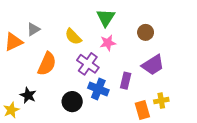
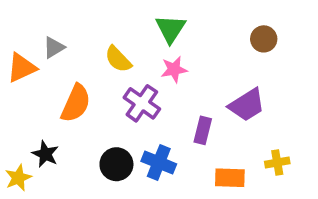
brown circle: (146, 32) -> (264, 39), moved
blue cross: (98, 89) -> (159, 163), moved
yellow cross: (161, 101) -> (277, 163), moved
orange rectangle: (142, 110) -> (230, 178), turned -72

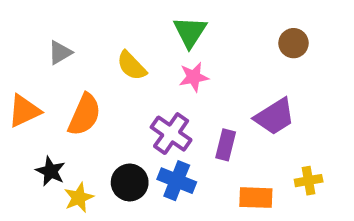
orange triangle: (22, 68) -> (24, 111), moved
purple cross: (142, 103) -> (171, 134), moved
yellow star: (18, 178) -> (79, 198), moved

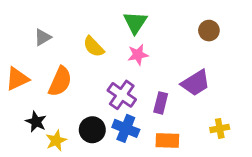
orange rectangle: (256, 198) -> (167, 140), moved

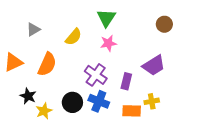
yellow semicircle: (94, 47) -> (73, 37), turned -96
yellow cross: (220, 128) -> (152, 101), moved

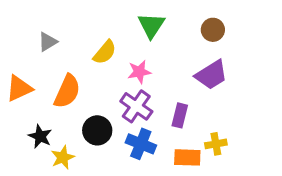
brown circle: (164, 24) -> (213, 30), moved
pink star: (108, 43) -> (139, 72), moved
purple trapezoid: (154, 65) -> (211, 75), moved
black circle: (72, 102) -> (97, 130), moved

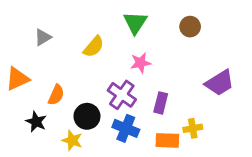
pink star: (139, 72) -> (141, 63), moved
purple trapezoid: (211, 75) -> (220, 83), moved
orange semicircle: (67, 91) -> (56, 95), moved, size x0.7
yellow star: (63, 157) -> (72, 140), moved, turned -30

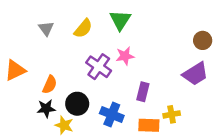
brown circle: (190, 27) -> (203, 40), moved
gray triangle: (43, 37) -> (46, 28), moved, turned -35
yellow semicircle: (94, 47) -> (83, 28), moved
purple cross: (122, 95) -> (99, 67), moved
black star: (36, 122) -> (46, 108), moved, turned -30

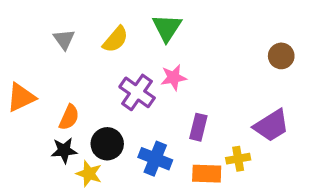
purple trapezoid: (195, 74) -> (271, 126), moved

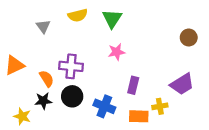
yellow semicircle: (115, 39) -> (78, 15), moved, turned 36
purple cross: (137, 92) -> (71, 66), moved, turned -30
orange semicircle: (69, 117) -> (47, 79), turned -56
yellow star: (89, 174) -> (22, 116), moved

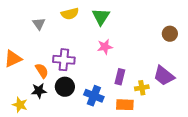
purple trapezoid: (182, 84) -> (164, 76), turned 70
yellow cross: (160, 106) -> (142, 88), moved

